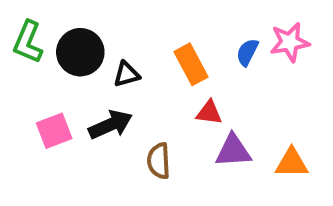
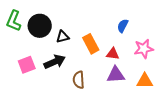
pink star: (290, 42) -> (144, 49), moved
orange rectangle: (191, 64) -> (91, 44), moved
red triangle: (209, 113) -> (113, 54), moved

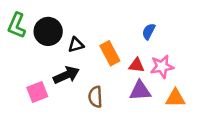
pink star: (144, 49) -> (162, 67), moved
pink square: (27, 65) -> (37, 92), moved

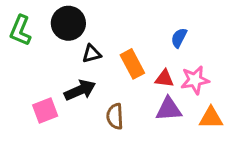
black circle: (48, 31) -> (68, 23), moved

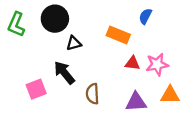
blue semicircle: (179, 38) -> (145, 16), moved
orange rectangle: (132, 64) -> (118, 35), moved, turned -40
black arrow: (80, 90) -> (64, 73), turned -105
purple triangle: (169, 109) -> (136, 102), moved

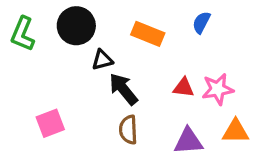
orange rectangle: (118, 35) -> (148, 34), moved
black arrow: (64, 73) -> (123, 89), moved

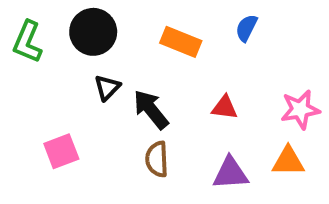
black triangle: (102, 60) -> (107, 88), moved, turned -30
pink star: (218, 89) -> (300, 109), moved

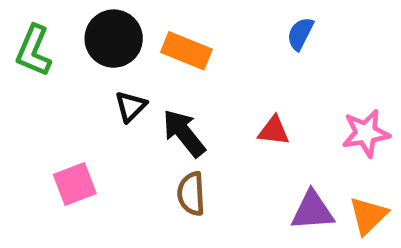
orange rectangle: (181, 42) -> (186, 51), moved
orange triangle: (288, 161) -> (368, 216), moved, turned -44
purple triangle: (231, 173) -> (312, 211), moved

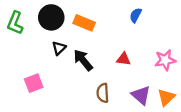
brown semicircle: (191, 194) -> (103, 93), moved
purple triangle: (312, 211) -> (141, 95), turned 45

